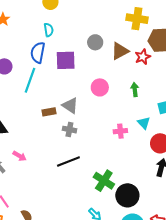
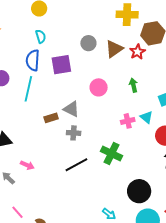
pink cross: (120, 131) -> (128, 121), moved
green cross: (104, 181) -> (112, 154), moved

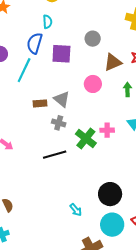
brown triangle: (114, 49) -> (113, 62), moved
pink cross: (128, 121) -> (107, 130), moved
green cross: (112, 154) -> (86, 139), moved

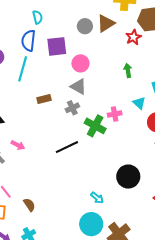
brown triangle: (113, 62) -> (106, 23), moved
pink circle: (93, 84) -> (80, 63), moved
gray triangle: (62, 99) -> (78, 87), moved
gray cross: (59, 123) -> (72, 108), moved, turned -32
cyan circle: (112, 225) -> (91, 224), moved

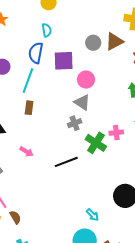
brown rectangle: (44, 99) -> (29, 108), moved, turned -72
pink arrow: (18, 145) -> (27, 152), moved
brown semicircle: (29, 205) -> (15, 217), moved

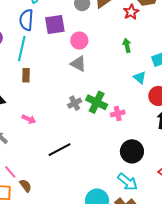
gray cross: (75, 123) -> (75, 103), moved
pink cross: (116, 133) -> (118, 113), moved
black line: (66, 162) -> (60, 150), moved
cyan arrow: (93, 215) -> (128, 182), moved, size x1.5

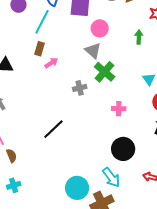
green arrow: (127, 45) -> (139, 37), moved
green cross: (97, 102) -> (105, 72), moved
pink arrow: (29, 119) -> (51, 63), moved, turned -72
black line: (60, 150) -> (53, 129), turned -30

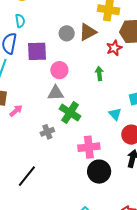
gray triangle: (93, 51) -> (56, 93), turned -36
pink cross: (119, 109) -> (89, 147), size x1.5
black circle: (123, 149) -> (99, 172), moved

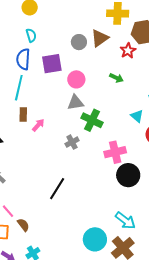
green arrow: (99, 73) -> (116, 78), turned 128

